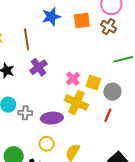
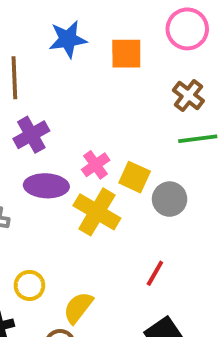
brown cross: (109, 27) -> (188, 96), moved
red line: (108, 115) -> (155, 273), moved
purple ellipse: (52, 118) -> (46, 186), moved

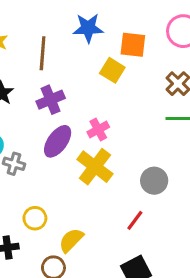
yellow square: (135, 177) -> (112, 70), moved
purple ellipse: (46, 186) -> (58, 141), turned -64
gray circle: (170, 199) -> (154, 181), moved

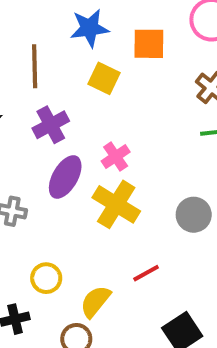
yellow square: (112, 70) -> (104, 78), moved
red line: (135, 220) -> (146, 273), moved, turned 30

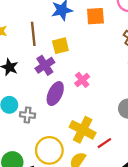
yellow square: (104, 78) -> (60, 46), moved, turned -35
yellow cross: (116, 204) -> (83, 130), moved
yellow circle: (46, 278) -> (49, 150), size x1.6

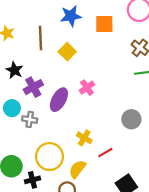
yellow square: (60, 46) -> (67, 52), turned -35
purple cross: (45, 65) -> (33, 87), moved
yellow cross: (83, 130) -> (84, 138), size x0.6

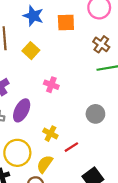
blue star: (71, 16) -> (33, 16), turned 30
pink cross: (87, 88) -> (51, 85), turned -32
purple ellipse: (59, 100) -> (22, 110), moved

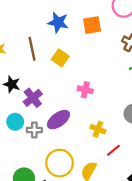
purple ellipse: (22, 110) -> (58, 120), turned 35
yellow cross: (50, 134) -> (98, 129), moved

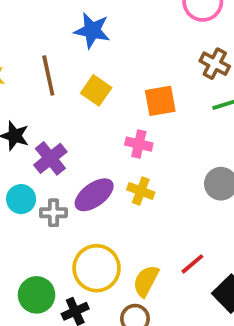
orange square: (92, 25) -> (160, 101), moved
yellow cross: (98, 129) -> (141, 191), moved
red line: (113, 150) -> (192, 264), moved

